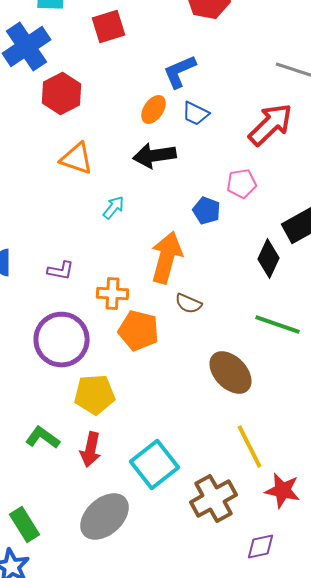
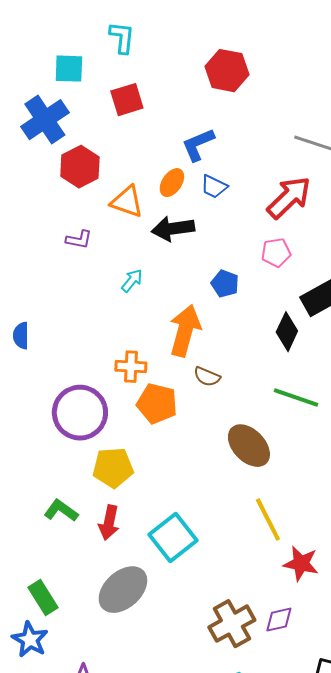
orange triangle: (76, 158) -> (127, 202), moved
pink pentagon: (242, 184) -> (276, 253), moved
purple L-shape: (60, 270) -> (79, 240), moved
brown cross: (214, 498) -> (232, 624), moved

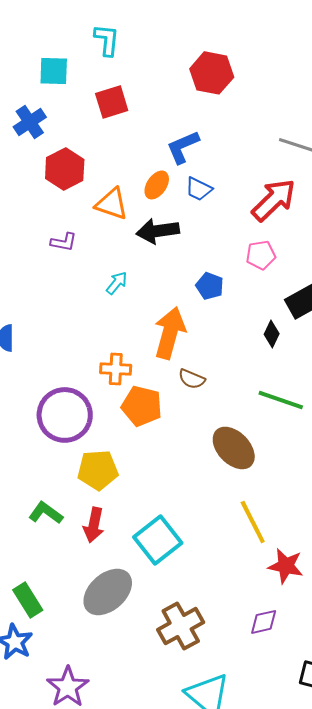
blue cross: (45, 120) -> (30, 122), size x0.7
black diamond: (287, 332) -> (272, 334), size x0.7
brown cross: (232, 624) -> (181, 626), moved

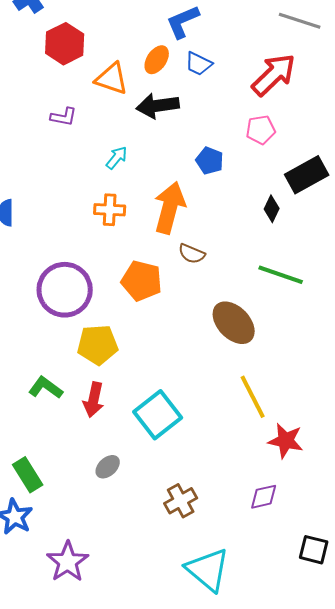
orange cross: (116, 369) -> (110, 210), moved
gray ellipse: (108, 592) -> (108, 467), size x0.5
brown cross: (181, 626) -> (181, 501), size x0.7

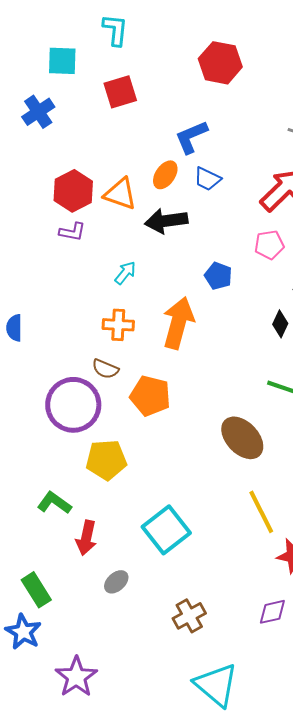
red hexagon: (65, 44) -> (73, 191), moved
brown semicircle: (192, 254) -> (105, 369), moved
red arrow: (94, 400) -> (86, 538), moved

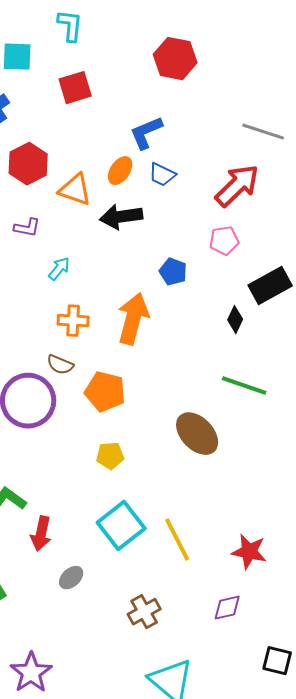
red hexagon: (73, 191) -> (28, 164), moved
cyan arrow: (125, 273) -> (59, 269), moved
yellow pentagon: (106, 460) -> (110, 456), moved, size x0.7
yellow line: (261, 512) -> (177, 540), moved

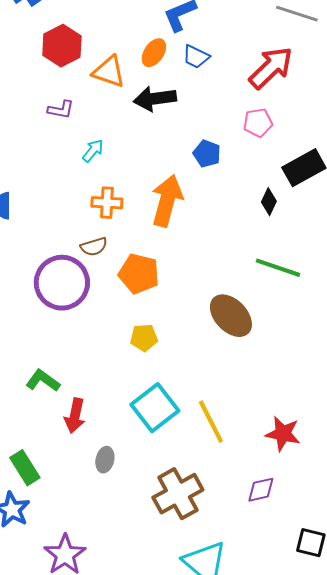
brown semicircle: (60, 365) -> (94, 247), turned -40
gray ellipse: (71, 578) -> (105, 460), turned -35
brown cross: (144, 612) -> (178, 494), size x1.5

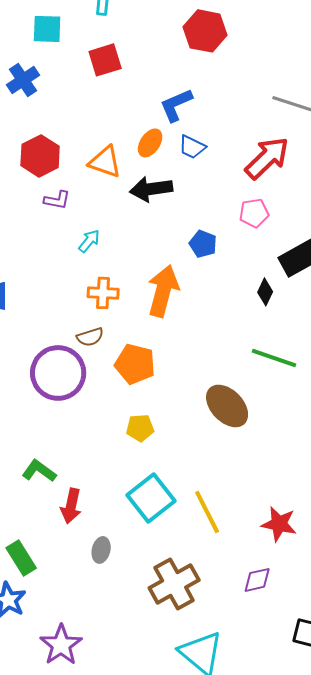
red hexagon: (62, 46) -> (40, 156), moved

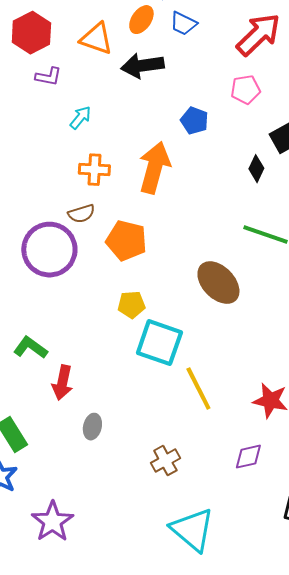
cyan square: (151, 498) -> (159, 343), moved, turned -33
brown cross: (174, 584) -> (165, 461), size x0.6

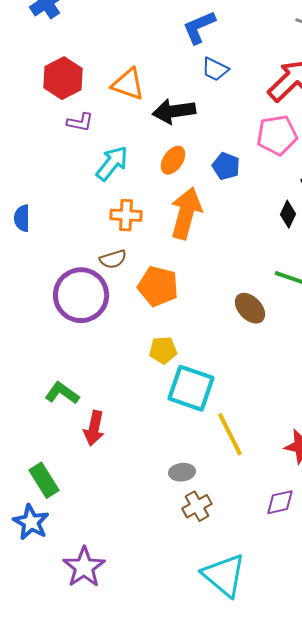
orange ellipse: (141, 20) -> (173, 160), moved
pink pentagon: (245, 90) -> (277, 135), size x1.4
cyan arrow: (80, 118) -> (112, 163), size x1.5
brown ellipse: (218, 283) -> (250, 308), moved, size x0.7
gray ellipse: (92, 427) -> (182, 472), moved, turned 70

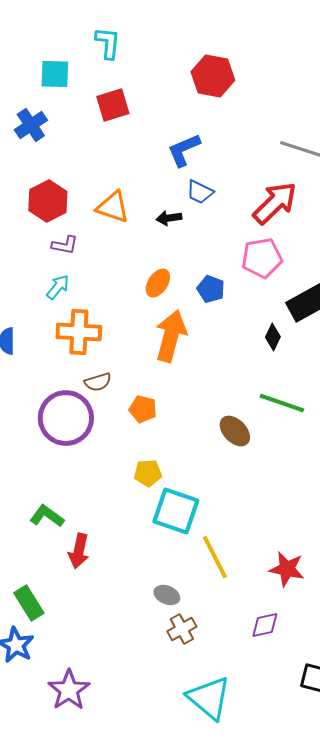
black arrow: (174, 111) -> (169, 218), moved, size x0.6
cyan arrow: (112, 163) -> (58, 287), moved, size x0.7
orange cross: (126, 215) -> (79, 332), moved, size x1.4
orange pentagon: (158, 286) -> (143, 409), size x0.7
gray ellipse: (182, 472) -> (167, 595), turned 30

